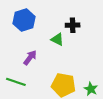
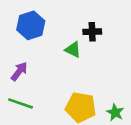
purple arrow: (30, 58) -> (19, 71), moved

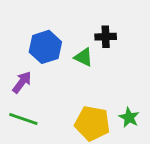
blue hexagon: (31, 25) -> (45, 47), moved
green star: (115, 112) -> (129, 117), moved

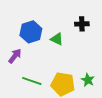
black cross: (106, 37) -> (82, 24), moved
green line: (23, 119) -> (32, 81), moved

